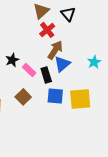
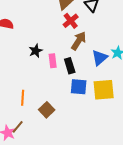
blue triangle: (62, 64) -> (100, 58), moved
pink rectangle: (29, 70) -> (53, 61), turned 40
brown square: (23, 97) -> (47, 110), moved

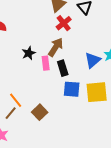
brown arrow: (79, 41) -> (56, 47), moved
orange line: (23, 98) -> (16, 100), turned -42
brown line: (18, 127) -> (11, 113), moved

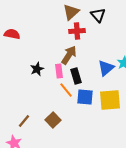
red cross: (64, 23) -> (77, 31), turned 35
black star: (29, 53) -> (37, 69), moved
orange line: (16, 100) -> (66, 90), moved

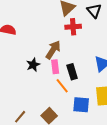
brown arrow: (69, 55) -> (53, 50), moved
blue square: (85, 97) -> (81, 105), moved

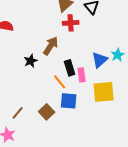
pink rectangle: (55, 67) -> (82, 75), moved
blue square: (81, 105) -> (69, 101), moved

